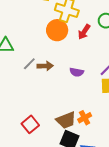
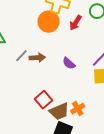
purple semicircle: (77, 72) -> (69, 63), turned 32
red square: (30, 124) -> (44, 100), moved

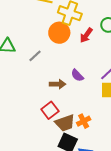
gray line: (21, 56) -> (35, 56), moved
brown arrow: (37, 58) -> (58, 84), moved

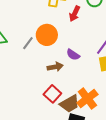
orange circle: (59, 33) -> (47, 35), moved
orange cross: (84, 121) -> (87, 99), size x1.5

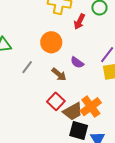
gray line: (28, 43) -> (27, 67), moved
brown arrow: (55, 67) -> (59, 74), turned 49

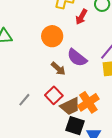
purple semicircle: (77, 62) -> (77, 58), size x1.5
gray line: (27, 67) -> (24, 100), moved

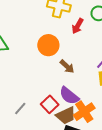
purple semicircle: (77, 58) -> (69, 96), moved
brown arrow: (58, 69) -> (67, 66), moved

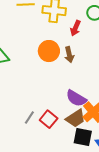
brown arrow: (67, 66) -> (69, 55), moved, turned 42
red square: (50, 104) -> (49, 119), moved

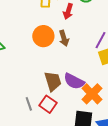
gray line: (29, 117) -> (29, 104), turned -48
brown trapezoid: (76, 118) -> (53, 81), moved, turned -70

